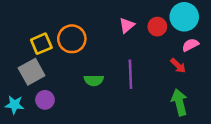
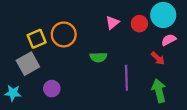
purple line: (130, 74) -> (126, 78), moved
green semicircle: (94, 80) -> (98, 57), moved
purple circle: (45, 100) -> (52, 89), moved

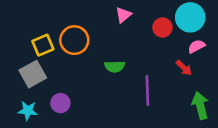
pink triangle: (112, 23) -> (123, 15), moved
green arrow: (159, 91) -> (200, 106), moved
cyan star: (13, 93) -> (28, 111), moved

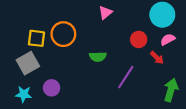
red circle: (162, 27) -> (139, 39), moved
yellow square: (43, 45) -> (36, 38), turned 30
purple line: (147, 90) -> (126, 77), turned 35
green arrow: (200, 106) -> (171, 90), turned 30

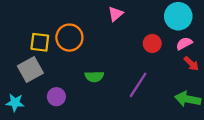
green semicircle: (98, 57) -> (94, 77), moved
red arrow: (157, 58) -> (191, 64), moved
green arrow: (171, 90) -> (188, 99), turned -95
cyan star: (24, 94) -> (15, 103), moved

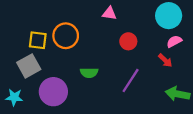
pink triangle: (116, 14) -> (109, 13), turned 48
red circle: (152, 43) -> (128, 41), moved
red arrow: (191, 64) -> (165, 60), moved
purple circle: (56, 97) -> (53, 92), size x1.6

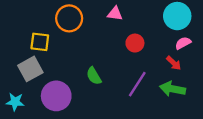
orange circle: (66, 36) -> (69, 18), moved
green semicircle: (89, 73) -> (94, 76), turned 60
green arrow: (178, 94) -> (173, 89), moved

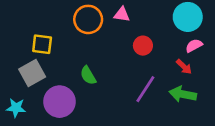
orange circle: (69, 18) -> (88, 19), moved
green semicircle: (94, 76) -> (88, 75), moved

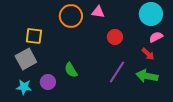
green semicircle: (88, 75) -> (71, 70), moved
purple circle: (60, 102) -> (48, 82), size x0.6
cyan star: (16, 108) -> (24, 87), moved

